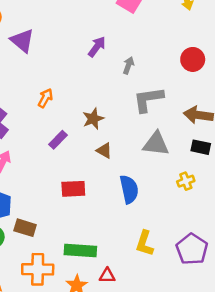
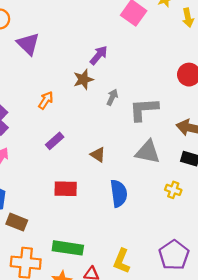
gray arrow: (128, 65) -> (112, 97), moved
brown star: (93, 119) -> (83, 79), moved
yellow cross: (186, 181) -> (173, 190), turned 35
yellow L-shape: (145, 243) -> (122, 261), moved

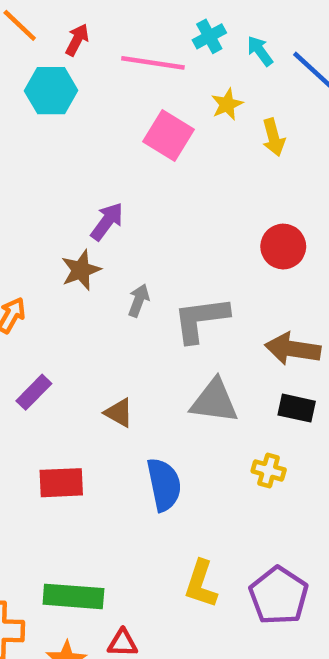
yellow L-shape: (122, 261) -> (201, 584), moved

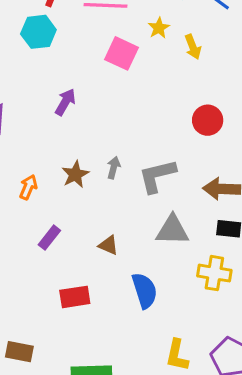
purple arrow: (107, 221) -> (65, 102), moved
brown star: (81, 270) -> (75, 174), moved
yellow cross: (269, 470) -> (214, 273), size x1.5

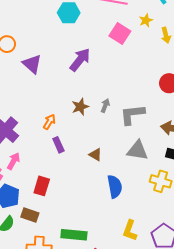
purple arrow: (65, 102) -> (80, 60), size x1.4
orange arrow: (28, 187) -> (49, 122), moved
purple rectangle: (49, 238) -> (58, 145), turned -70
red rectangle: (75, 297) -> (42, 186), moved, turned -72

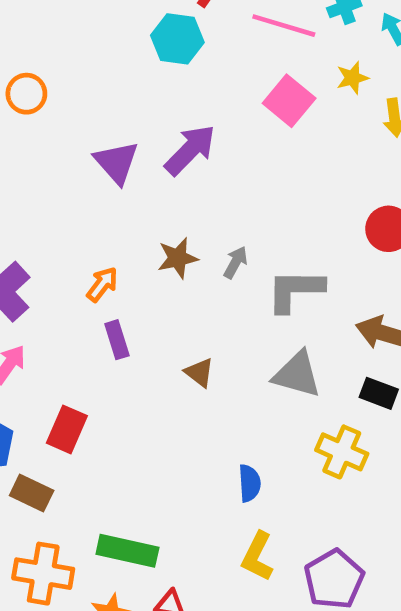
purple triangle: (32, 64) -> (116, 162), moved
blue semicircle: (115, 187) -> (250, 483), moved, size x0.7

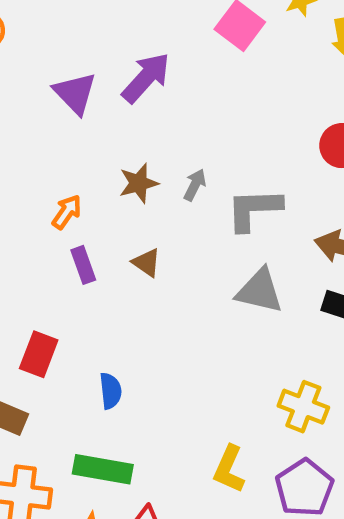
brown triangle: (199, 372) -> (147, 263), moved
yellow cross: (342, 452) -> (303, 407), moved
blue semicircle: (250, 483) -> (111, 391), moved

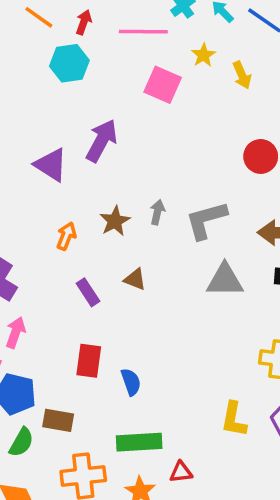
orange arrow: (67, 212) -> (66, 236), moved
red rectangle: (39, 354) -> (89, 361), moved

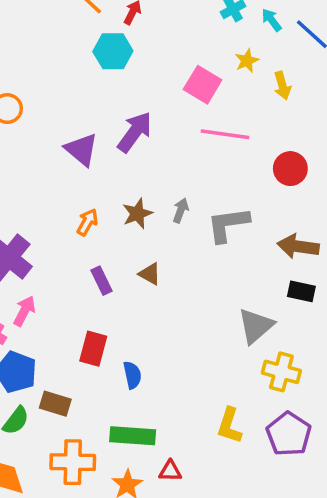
pink line: (143, 32) -> (225, 134), moved
gray triangle: (225, 280) -> (256, 326), moved, turned -48

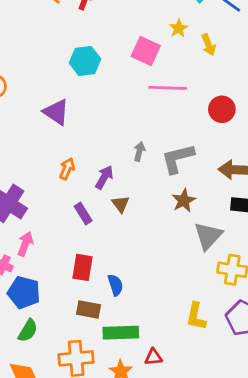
cyan hexagon: (113, 51) -> (85, 61), moved
purple arrow: (135, 132) -> (104, 177), moved, size x0.7
brown star: (137, 214) -> (184, 201), moved
brown triangle: (150, 274) -> (121, 204), turned 30
brown rectangle: (55, 404) -> (88, 310), moved

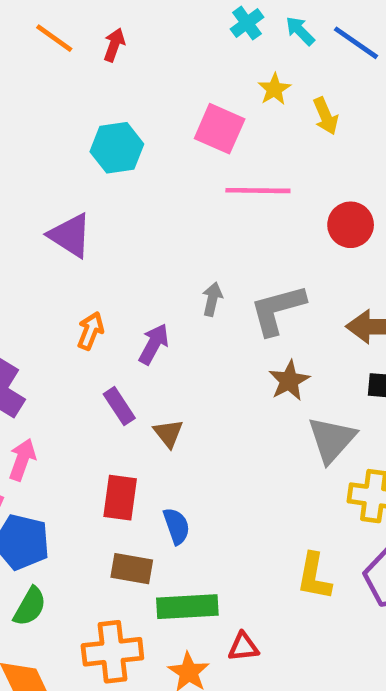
brown triangle: (121, 204) -> (168, 433), moved

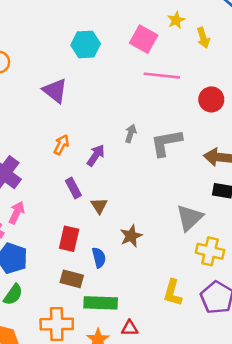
brown star: (289, 381) -> (131, 236), moved

